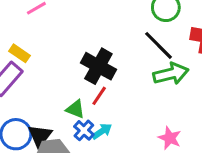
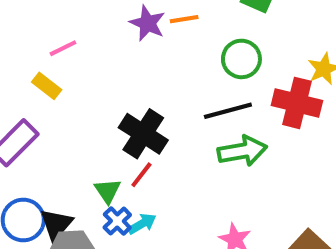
black line: (159, 45) -> (228, 111), turned -64
yellow rectangle: (19, 53) -> (47, 86), moved
green triangle: (75, 109) -> (108, 191), turned 30

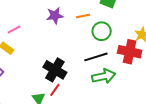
orange line: (184, 19) -> (83, 16), moved
purple star: (148, 23) -> (55, 16), turned -30

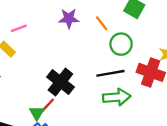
orange line: (83, 16) -> (102, 23), turned 56
red line: (55, 90) -> (48, 105), moved

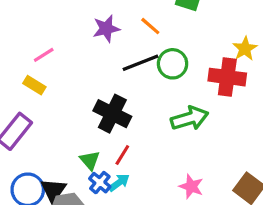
green circle: (121, 44) -> (173, 64), moved
black line: (110, 73) -> (141, 63), moved
red line: (48, 105) -> (122, 155), moved

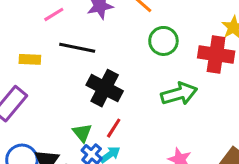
pink line: (44, 55) -> (54, 14), moved
black line: (141, 63) -> (77, 48), moved, turned 32
yellow rectangle: (34, 85) -> (30, 59), turned -30

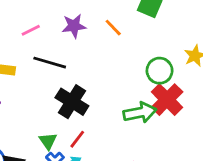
green circle: (163, 41) -> (160, 71), moved
red cross: (216, 55) -> (167, 100), moved, turned 32

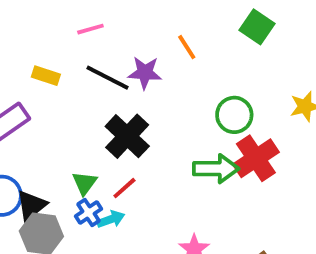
purple star: (74, 26) -> (145, 73), moved
orange line: (113, 28) -> (187, 47), moved
green circle: (160, 71) -> (234, 115), moved

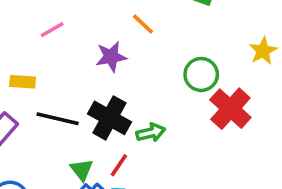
black line: (107, 78) -> (58, 119), moved
green arrow: (216, 169) -> (151, 133), moved, size x0.7

